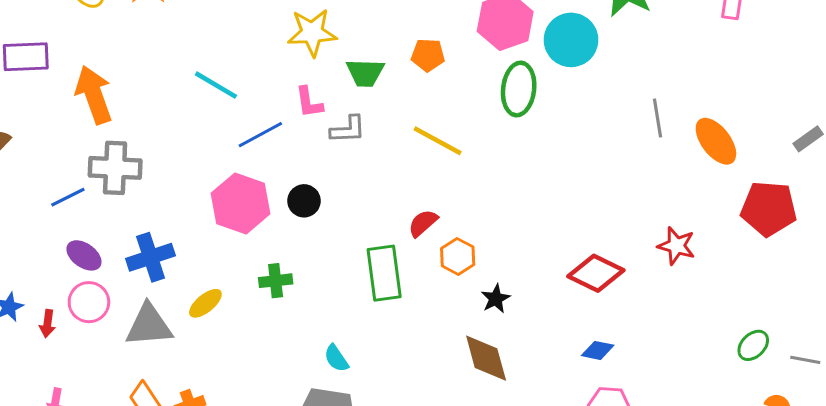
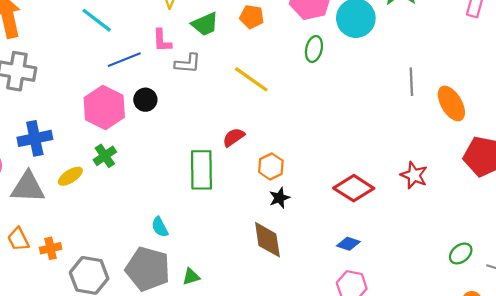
green trapezoid: (365, 73) -> (205, 24), turned -32
green ellipse: (519, 89) -> (314, 49), size x0.7
black circle: (304, 201) -> (145, 100), moved
orange hexagon: (458, 256) -> (271, 166), moved
green cross: (276, 281) -> (105, 156), moved, turned -35

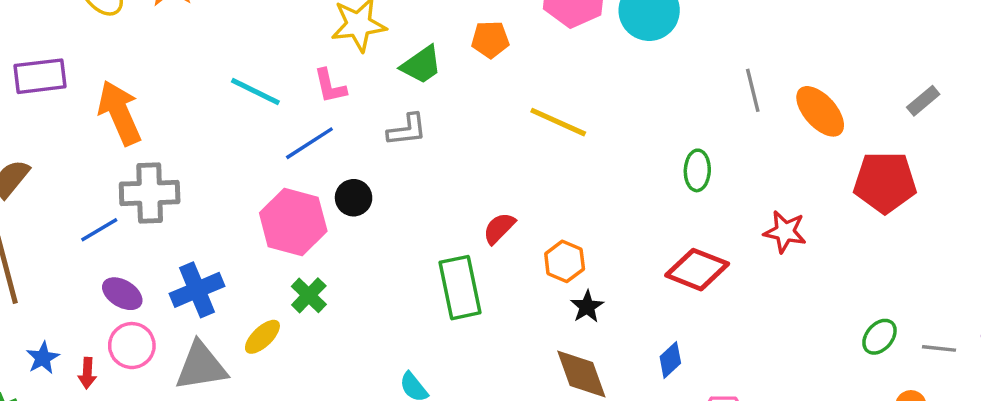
pink L-shape: (162, 41) -> (330, 86), moved
green ellipse: (314, 49) -> (697, 170), moved
yellow line: (251, 79) -> (558, 122), moved
blue diamond: (348, 244) -> (670, 360), moved, turned -50

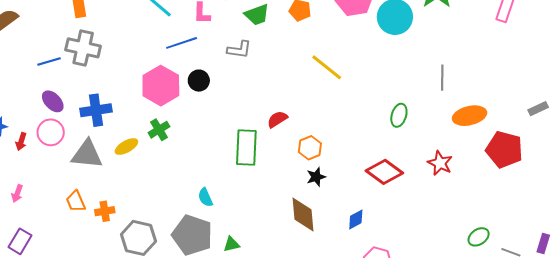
orange ellipse: (820, 111) -> (470, 116), moved, turned -76

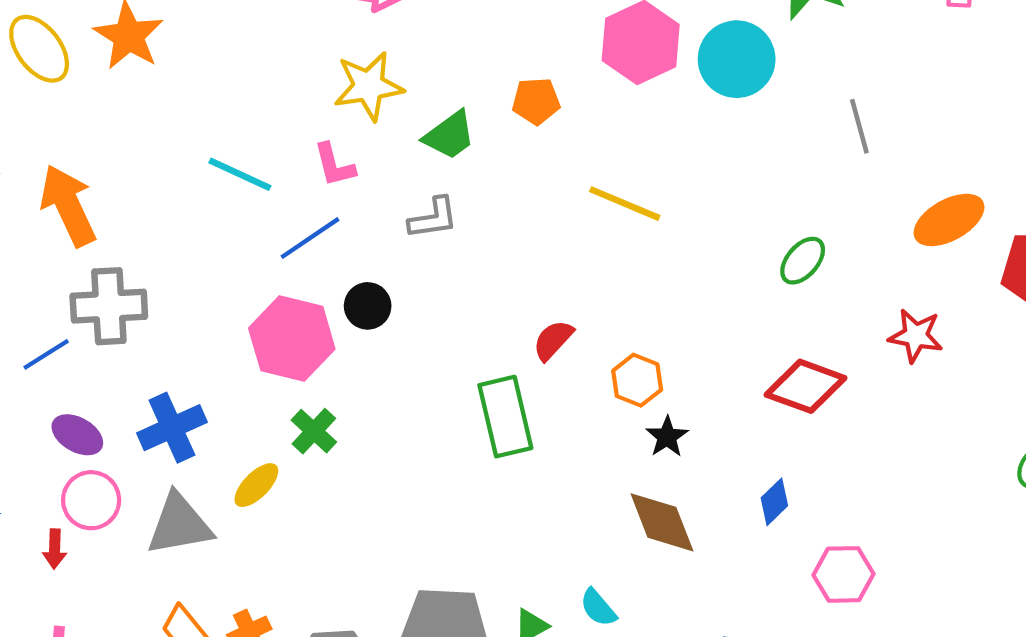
gray line: (442, 78) -> (859, 126), moved
green ellipse: (399, 115) -> (803, 261), turned 40
red arrow: (21, 142) -> (55, 549), moved
cyan semicircle: (205, 197) -> (598, 608), moved

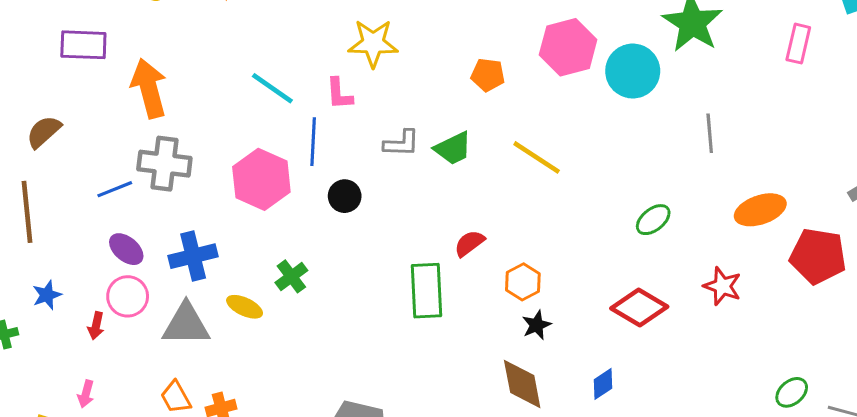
green trapezoid: (450, 135) -> (453, 148), moved
blue line: (310, 238) -> (313, 142), turned -63
pink hexagon: (292, 339) -> (261, 179), moved
yellow ellipse: (256, 485) -> (245, 307), turned 60

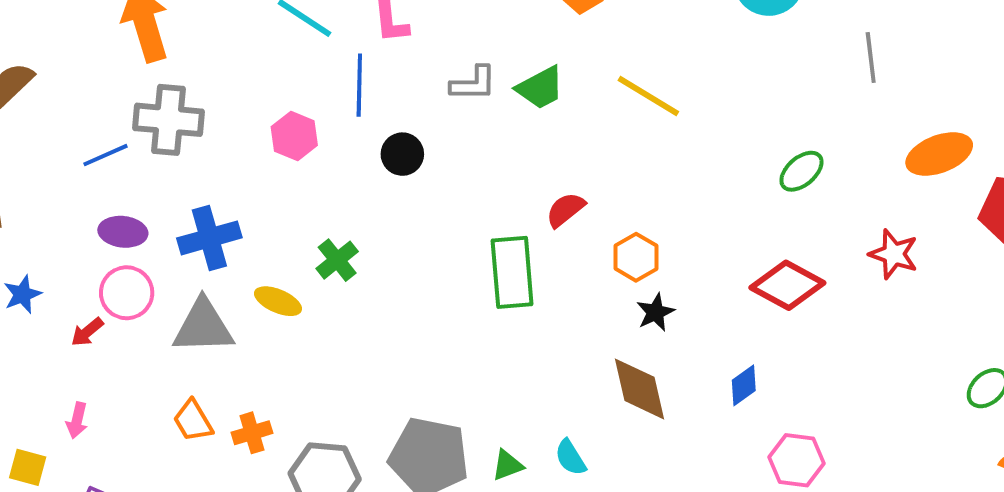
pink hexagon: (261, 179) -> (294, 136), size x0.6
purple ellipse: (126, 249) -> (123, 232), turned -32
red arrow: (96, 326) -> (87, 332), turned 40

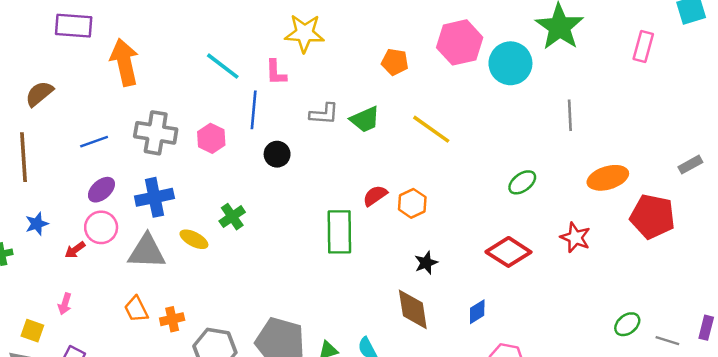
gray cross: (169, 120) -> (156, 133), moved
purple ellipse: (123, 232) -> (101, 190), turned -52
orange hexagon: (636, 257) -> (412, 203), moved

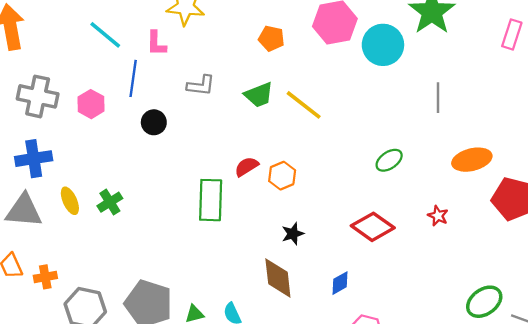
green trapezoid: (365, 119) -> (259, 95), moved
green cross: (232, 217) -> (110, 202), moved
red star: (575, 237) -> (438, 216), size x0.7
yellow ellipse: (194, 239) -> (70, 201), turned 36
green ellipse: (627, 324) -> (484, 302), size x1.4

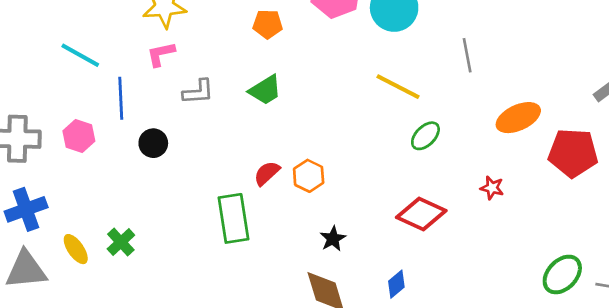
pink L-shape: (156, 43) -> (161, 54), moved, turned 88
yellow line: (304, 105) -> (398, 87), moved

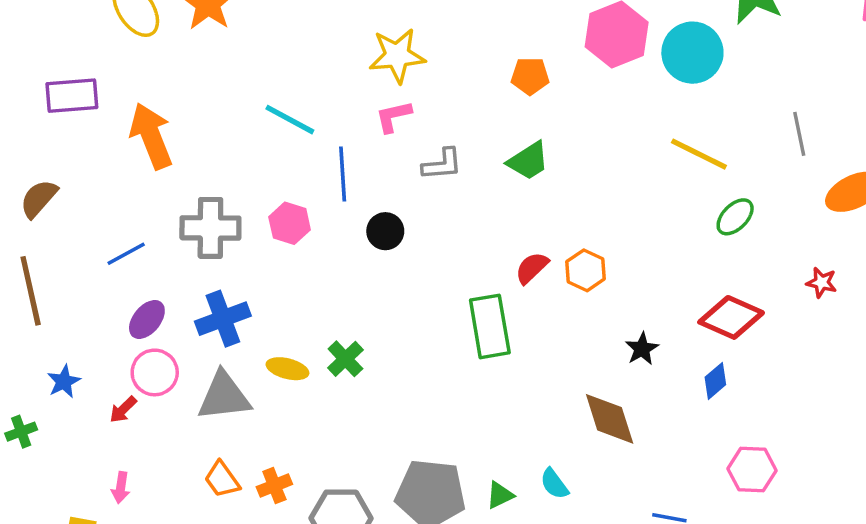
gray line: (467, 55) -> (799, 134), moved
black star: (333, 239) -> (642, 349), moved
yellow ellipse: (76, 249) -> (287, 369), turned -40
blue diamond: (396, 284) -> (715, 381), moved

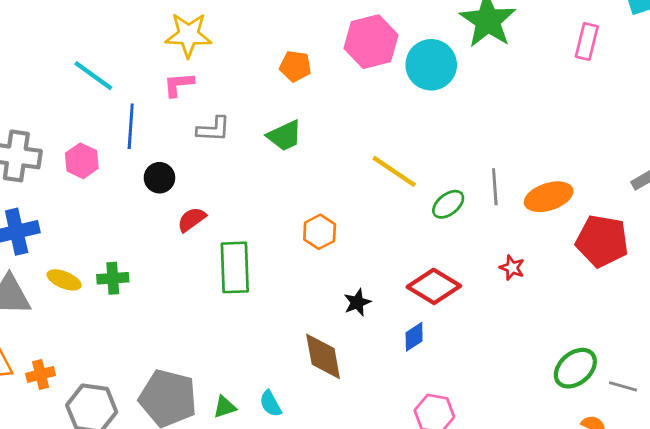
gray line: (799, 134) -> (495, 187), moved
yellow line: (699, 154) -> (394, 171), moved
red semicircle: (532, 268) -> (192, 219), moved
green cross: (345, 359) -> (113, 278), turned 32

